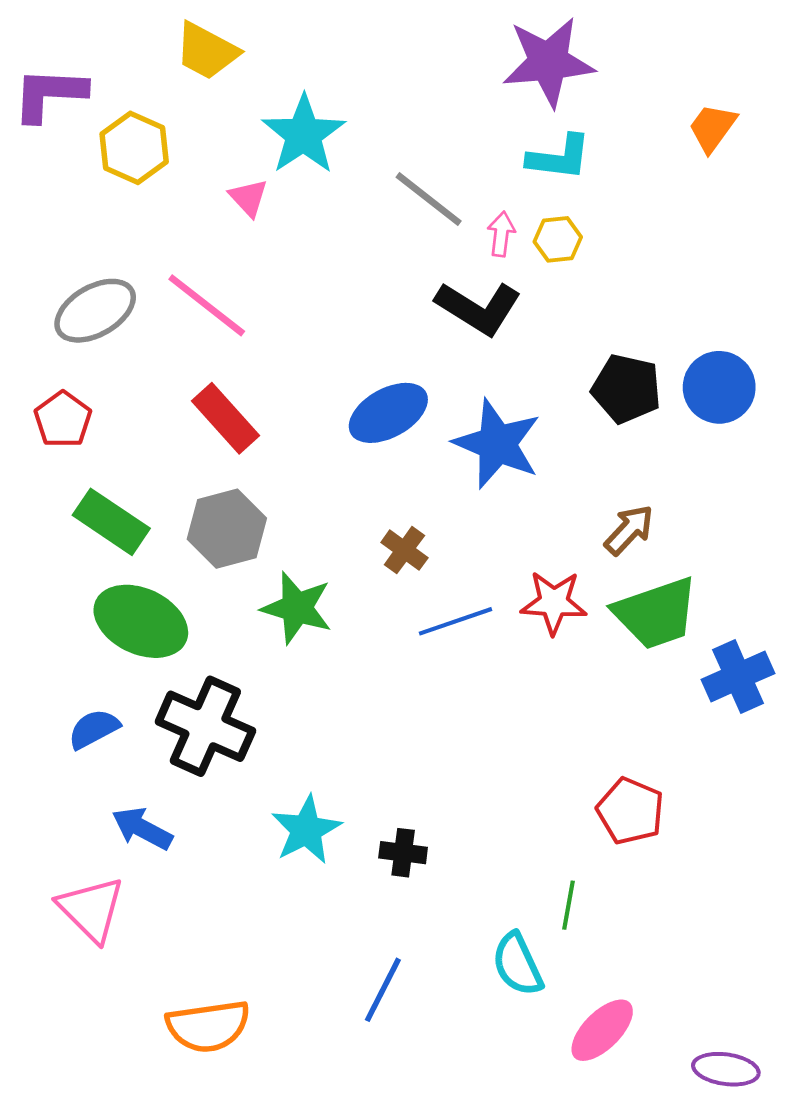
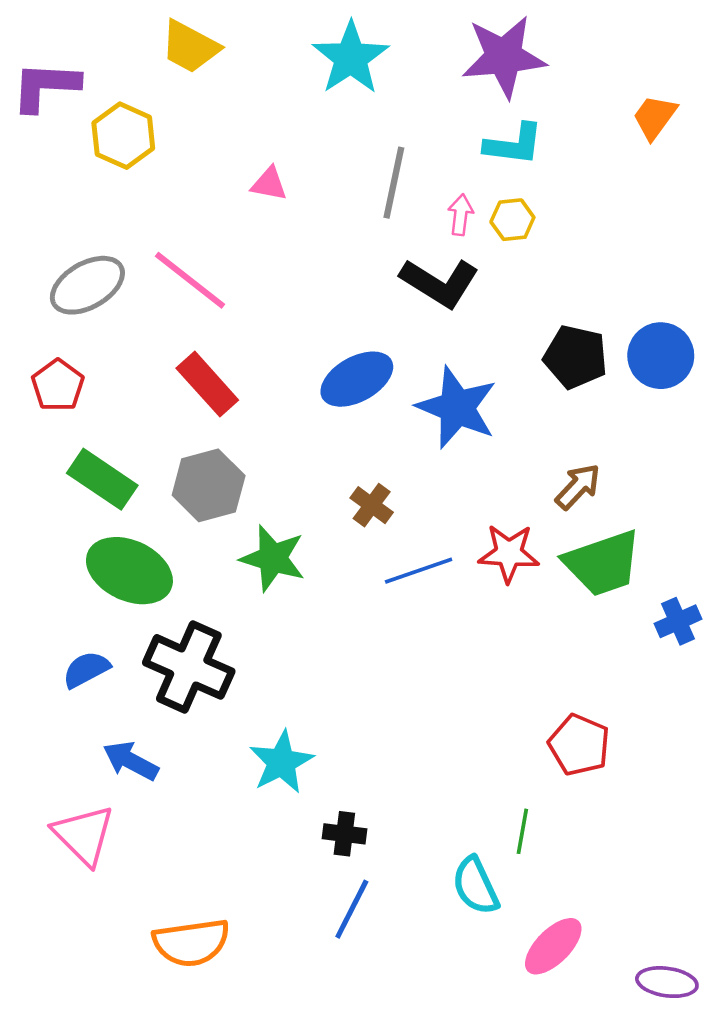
cyan star: (304, 134) -> (351, 58), moved
pink triangle: (248, 198) -> (269, 184), moved, turned -36
gray line: (429, 199) -> (394, 183), turned 64
blue cross: (738, 676) -> (678, 621), size x0.7
black cross: (403, 853) -> (344, 834), moved

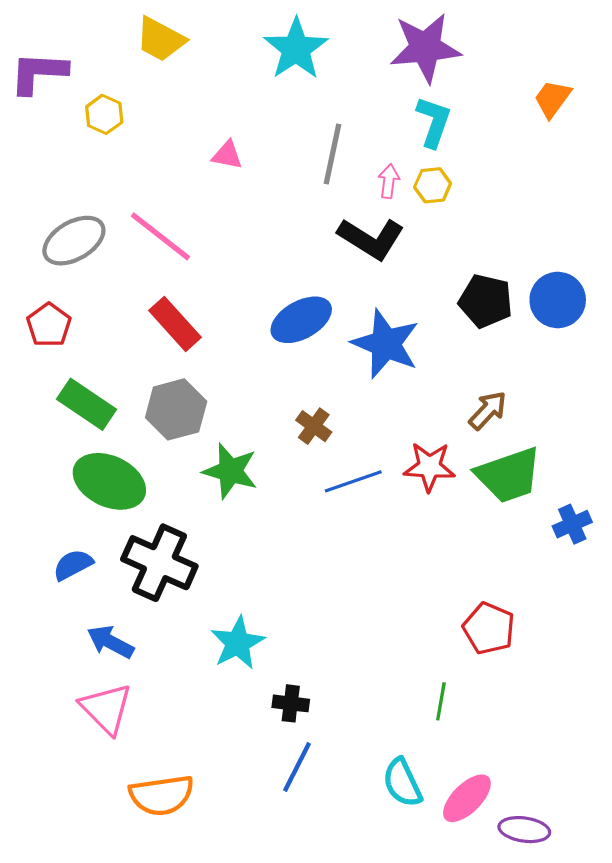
yellow hexagon: (123, 136) -> (104, 114), size x0.7
cyan L-shape: (514, 144) -> (434, 122), turned -78
pink triangle: (84, 835) -> (106, 709), moved
cyan semicircle: (475, 886) -> (402, 783), moved
purple ellipse: (667, 982) -> (524, 830), moved

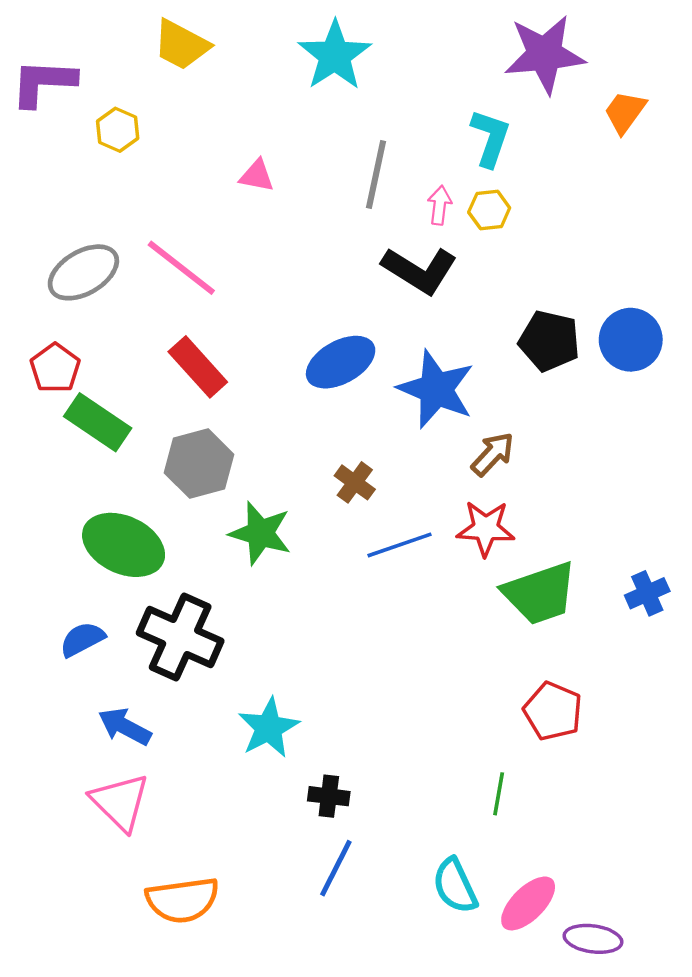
purple star: (425, 48) -> (545, 54), moved
green rectangle: (86, 404) -> (98, 422), moved
brown arrow: (488, 410) -> (493, 454), moved
green trapezoid: (509, 475) -> (540, 593), moved

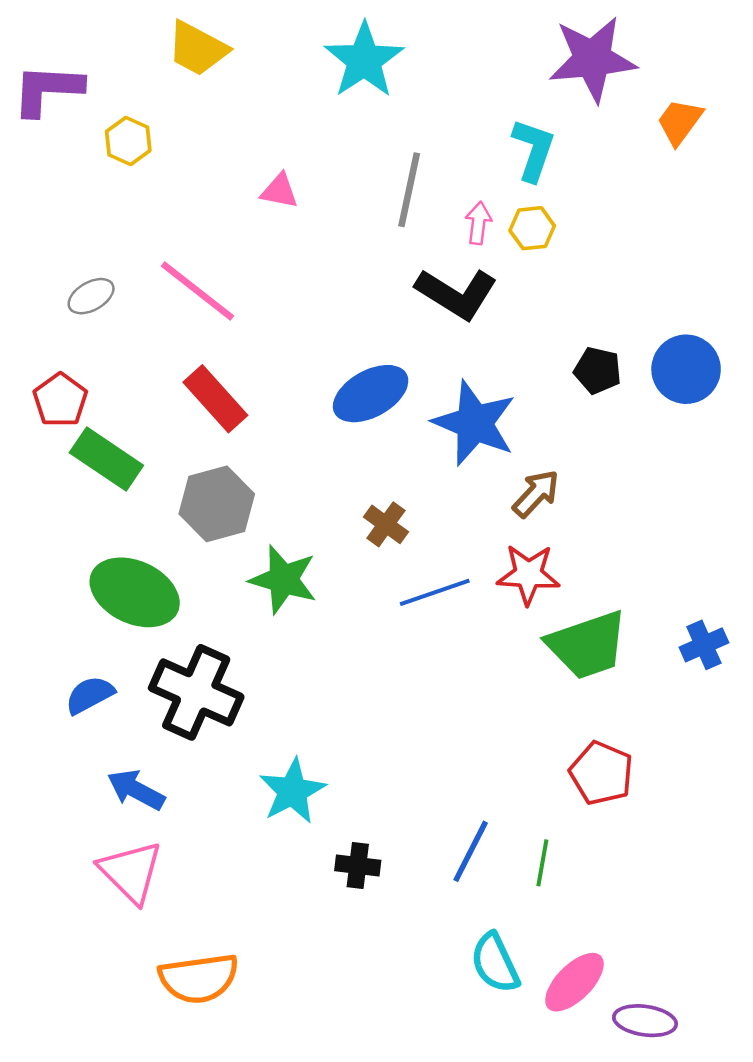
gray ellipse: (83, 272) -> (91, 296), size x0.6
black pentagon: (549, 341) -> (598, 371), size x0.7
blue line: (336, 868) -> (471, 851), moved

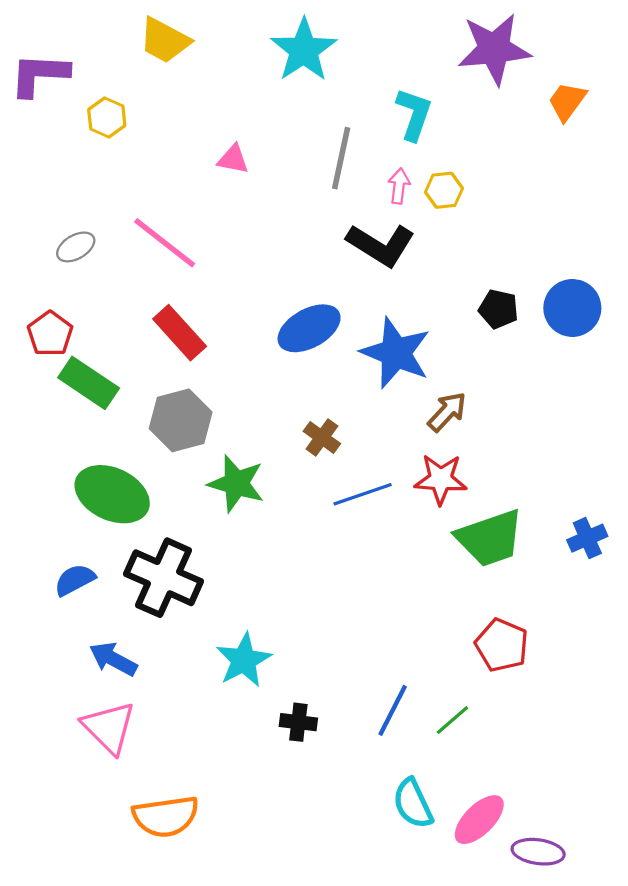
cyan L-shape: (533, 150) -> (414, 114), moved
green line: (542, 863) -> (452, 720), turned 39

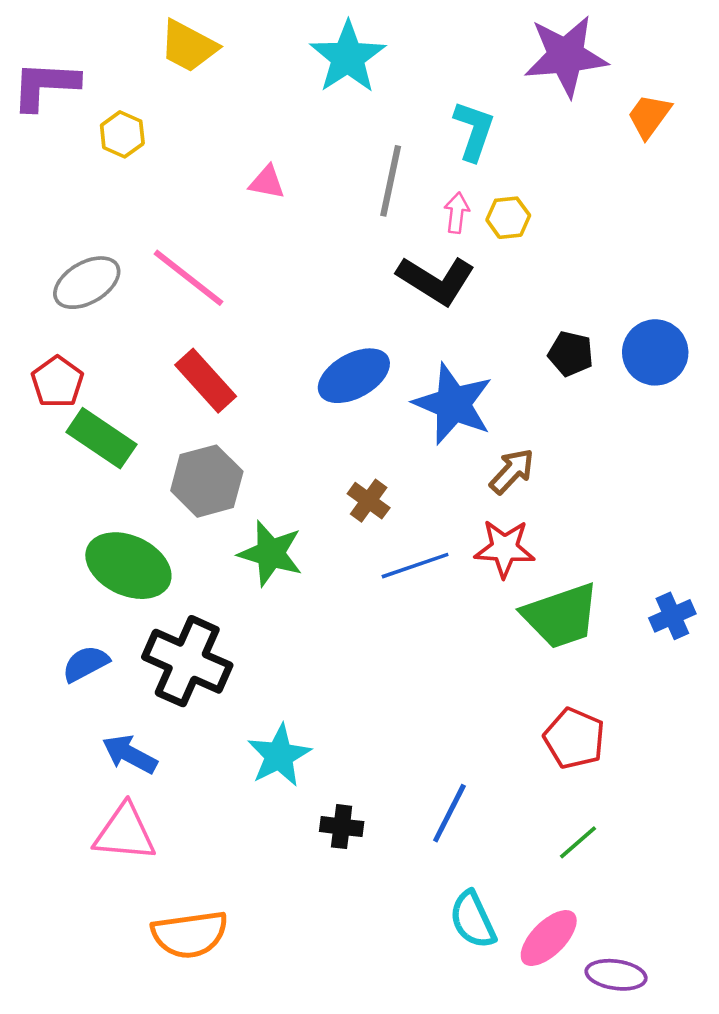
gray ellipse: (76, 247) -> (87, 283), size x1.5
green line: (452, 720) -> (578, 842), moved
pink triangle: (109, 728) -> (125, 833), turned -40

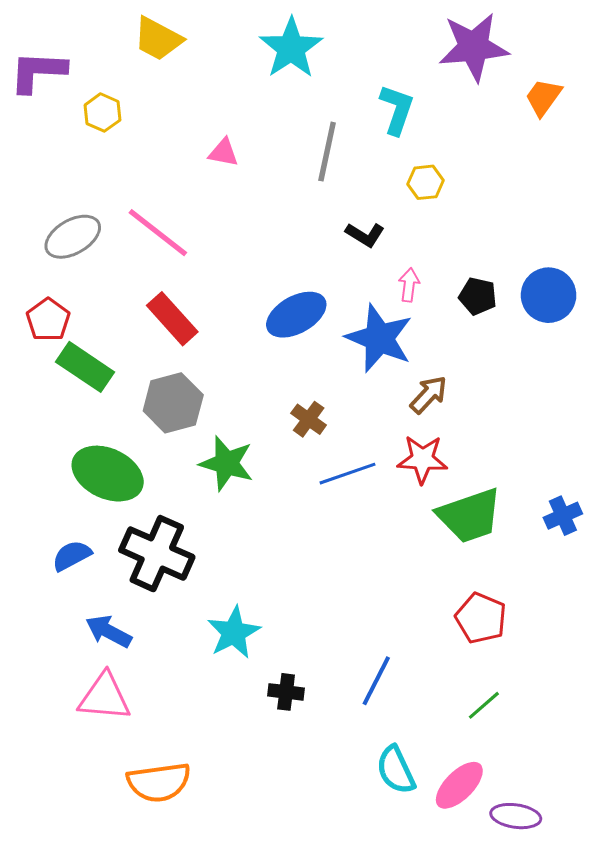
pink arrow: (457, 213) -> (409, 285), moved
black L-shape: (436, 280) -> (365, 235), size x0.6

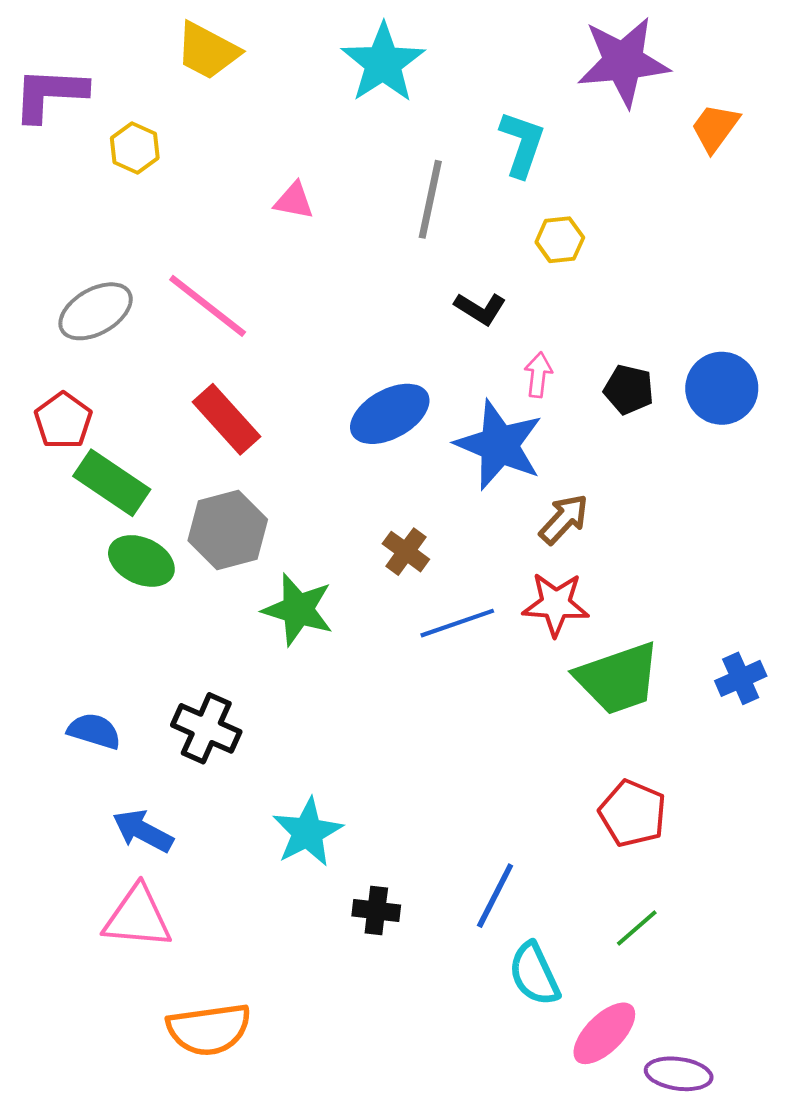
green ellipse: (108, 474) -> (141, 561), moved, size x0.7
black cross: (157, 554) -> (206, 728), size x0.7
blue semicircle: (72, 556) -> (94, 731), turned 45
cyan semicircle: (396, 770) -> (534, 974), moved

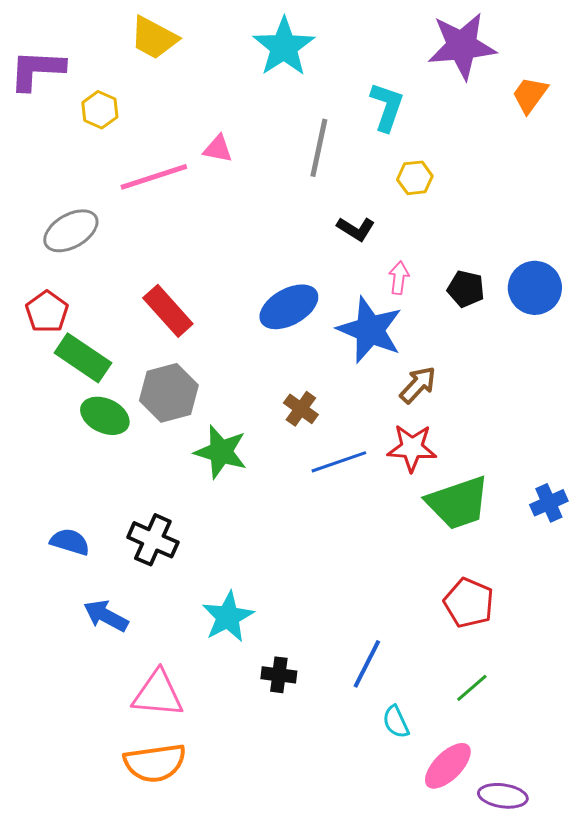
pink line: (208, 306) -> (154, 177), moved, turned -56
pink triangle: (137, 917) -> (158, 694), moved
cyan semicircle: (534, 974) -> (396, 722), size x0.7

